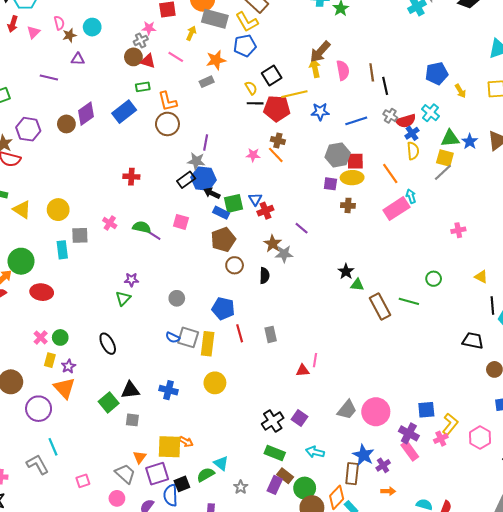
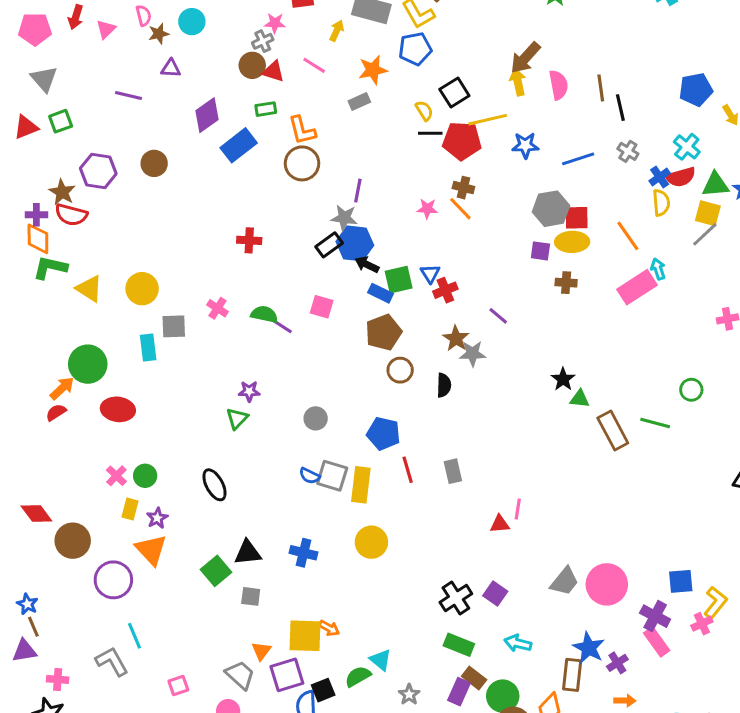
purple diamond: (86, 114) -> (207, 115), moved
red semicircle: (406, 121) -> (681, 177), moved

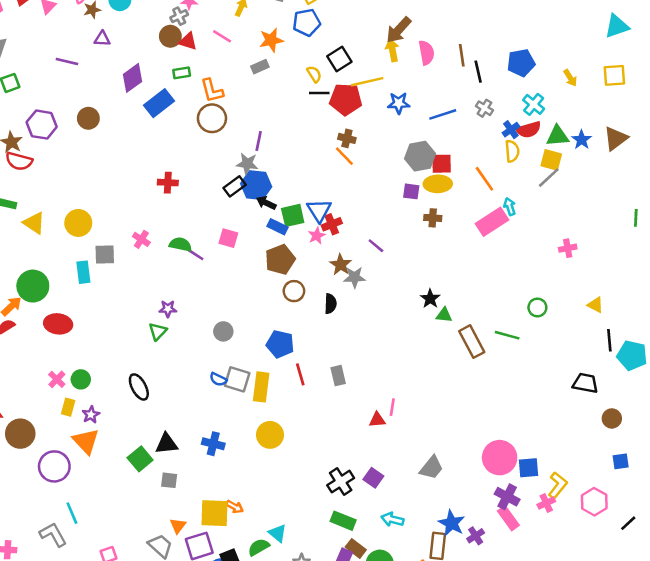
blue pentagon: (696, 89) -> (521, 63), moved
pink star: (427, 209) -> (317, 236), moved, turned -30
blue triangle: (430, 274) -> (319, 210), size x1.5
pink circle: (607, 584) -> (500, 458), moved

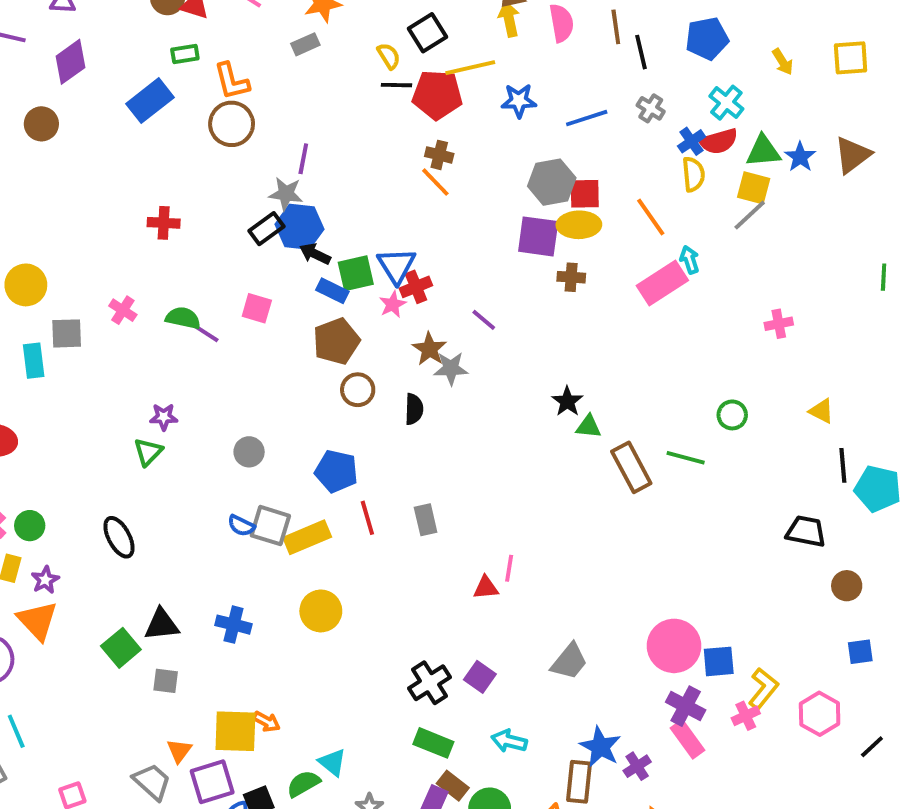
purple diamond: (132, 78) -> (70, 62), moved
purple square: (411, 191) -> (538, 236), size x1.6
yellow rectangle: (261, 387) -> (307, 537), turned 60

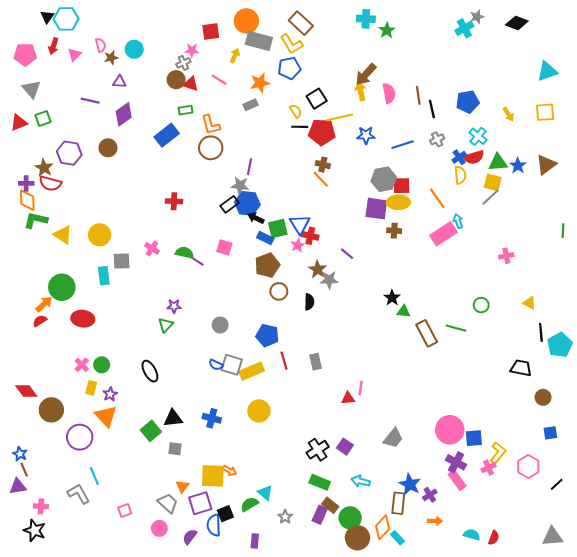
gray cross: (651, 108) -> (437, 139), turned 32
red cross: (416, 287) -> (310, 236), turned 35
cyan pentagon: (878, 489) -> (560, 345), turned 30

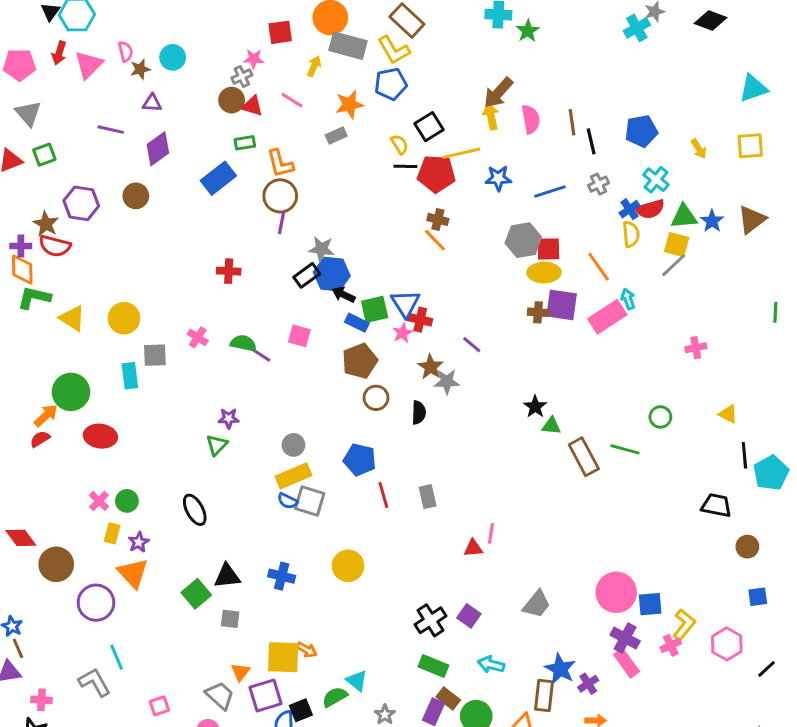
pink triangle: (74, 55) -> (89, 65), size x1.5
purple line: (249, 167) -> (282, 222), moved
purple square: (376, 209) -> (562, 305), moved
yellow rectangle: (252, 371) -> (293, 476), moved

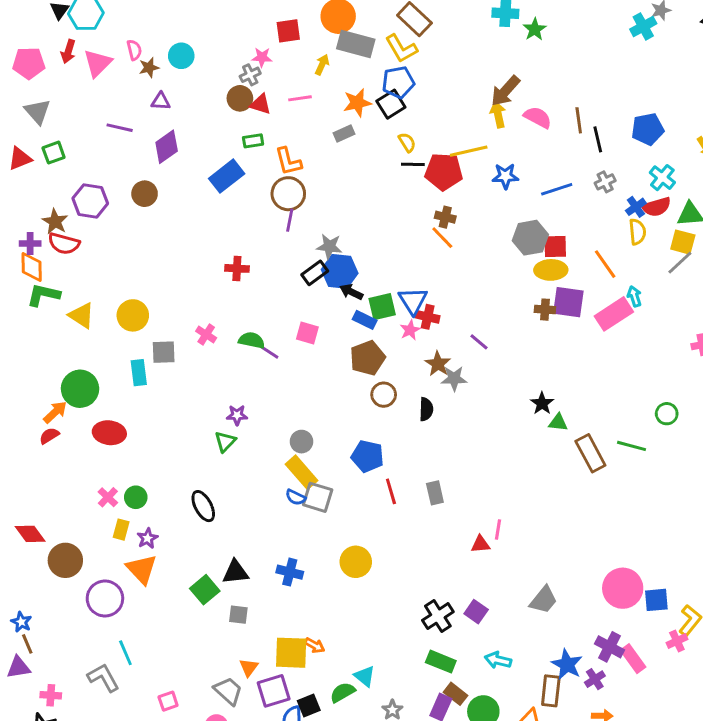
pink line: (292, 100) -> (300, 98), turned -40
pink semicircle: (531, 119) -> (538, 117), turned -52
black square: (429, 127) -> (391, 104), moved
yellow rectangle: (293, 476) -> (301, 472), turned 72
purple cross: (625, 638) -> (609, 647), moved

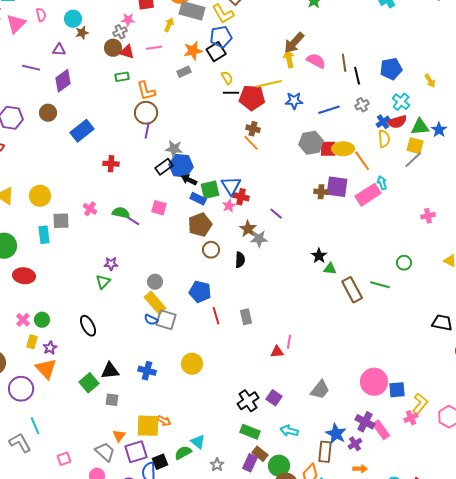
brown star: (149, 68) -> (82, 33), moved
blue rectangle: (227, 176) -> (82, 131), moved
yellow ellipse: (551, 270) -> (343, 149), moved

